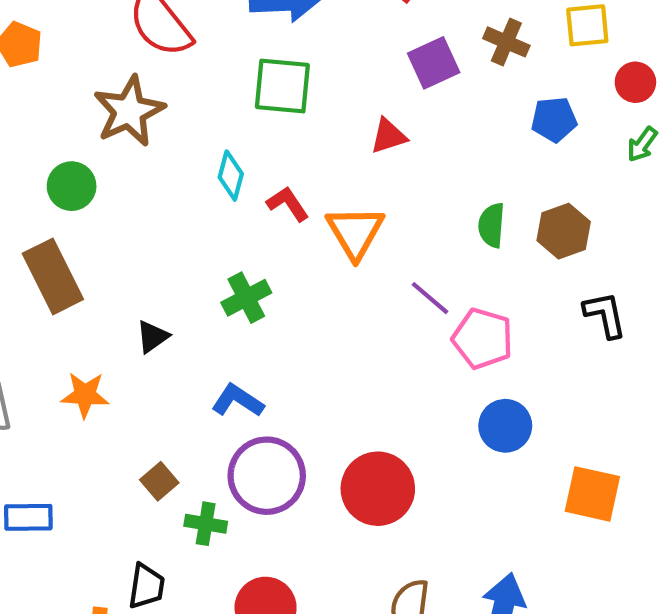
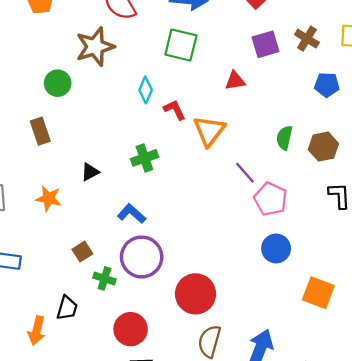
brown rectangle: (53, 276) -> (40, 131), size x0.7
red circle: (378, 489) -> (196, 294), moved

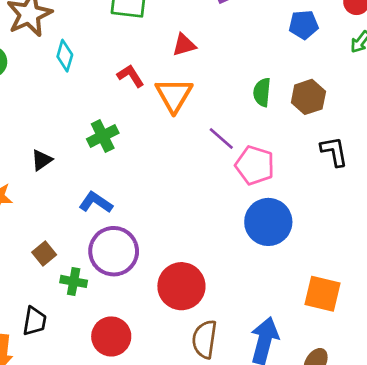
red triangle: (235, 81) -> (184, 45), moved
cyan diamond: (146, 90) -> (65, 56), moved
blue circle: (276, 248) -> (268, 222), size x1.4
orange square: (318, 293) -> (323, 294), moved

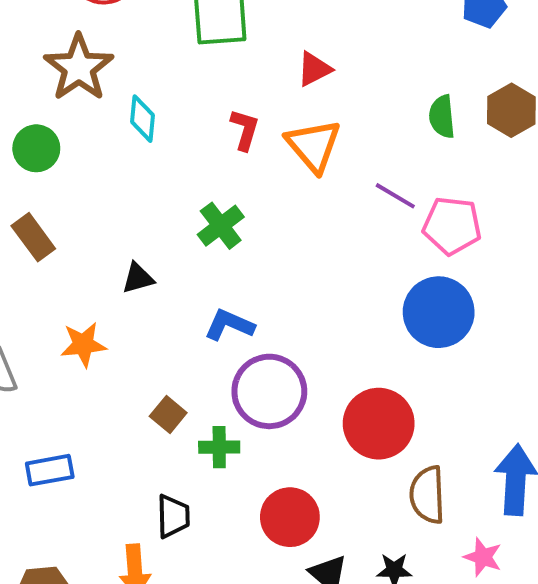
red L-shape: (131, 76) -> (245, 130), turned 60
black triangle: (42, 160) -> (138, 278), turned 30
blue circle: (268, 222) -> (439, 312), moved

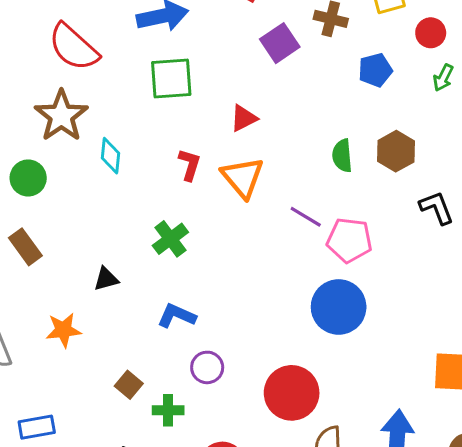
purple circle: (269, 391) -> (207, 367), size x0.6

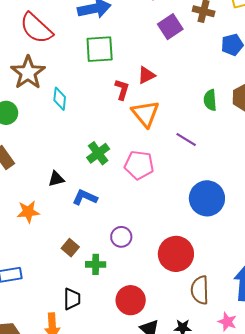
red L-shape: (190, 165) -> (122, 90), moved
pink pentagon: (349, 240) -> (139, 165), moved
blue L-shape: (177, 316) -> (85, 197), moved

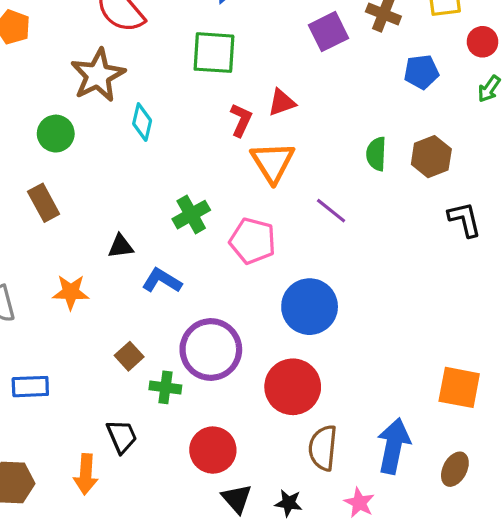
blue circle: (207, 198) -> (310, 307), moved
purple circle: (121, 237) -> (211, 350), size x1.8
black trapezoid: (72, 299) -> (122, 436), turned -30

